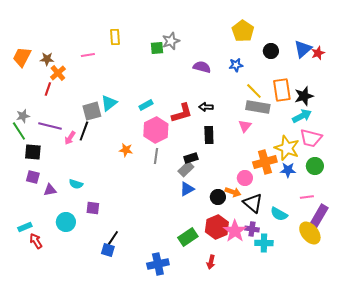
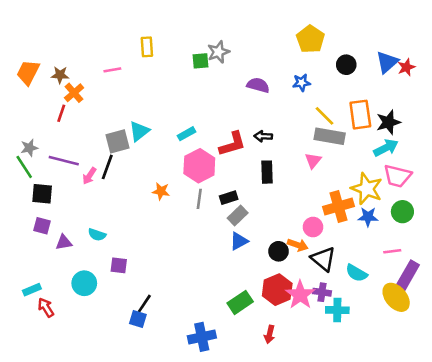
black rectangle: (191, 158) -> (229, 198), moved

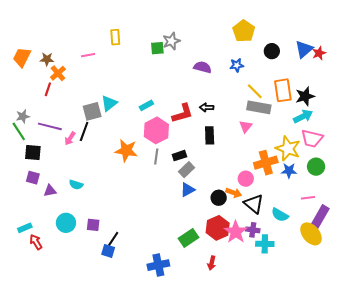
orange star: (161, 191) -> (126, 151), size x1.6
purple square: (119, 265) -> (93, 225), moved

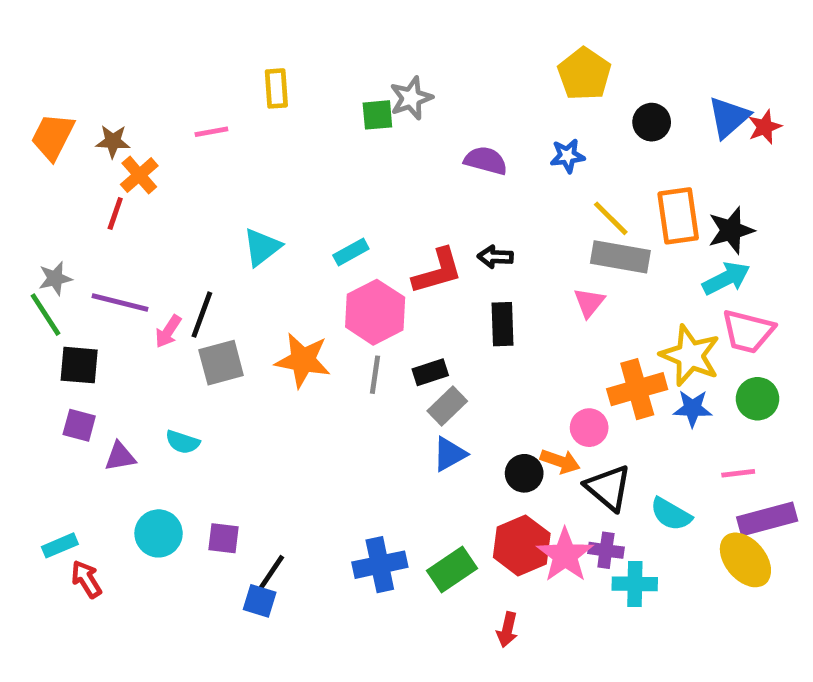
gray square: (92, 111) -> (221, 363), moved
purple rectangle: (320, 217) -> (767, 519), turned 45
blue cross: (158, 265) -> (380, 565), moved

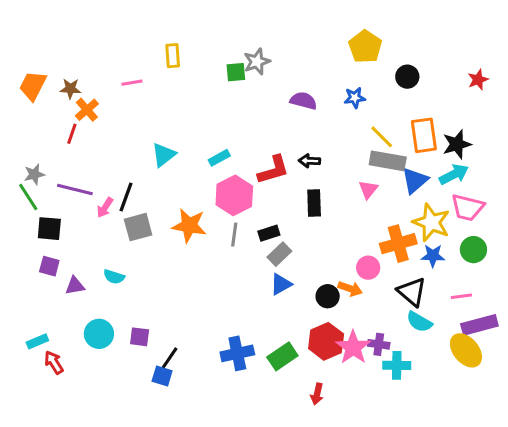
blue triangle: (729, 117) -> (415, 180), moved
black triangle: (608, 488) -> (412, 292), moved

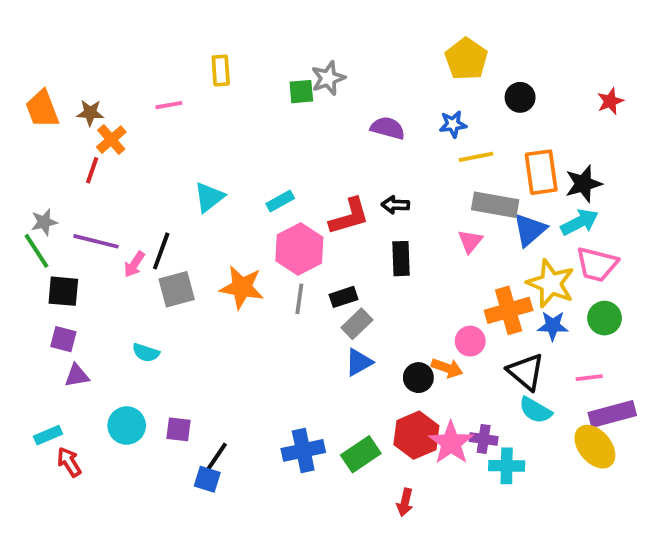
orange trapezoid: (33, 86) -> (42, 109), turned -48
yellow line: (382, 137) -> (476, 157), moved, turned -56
purple triangle: (75, 286) -> (77, 376), moved

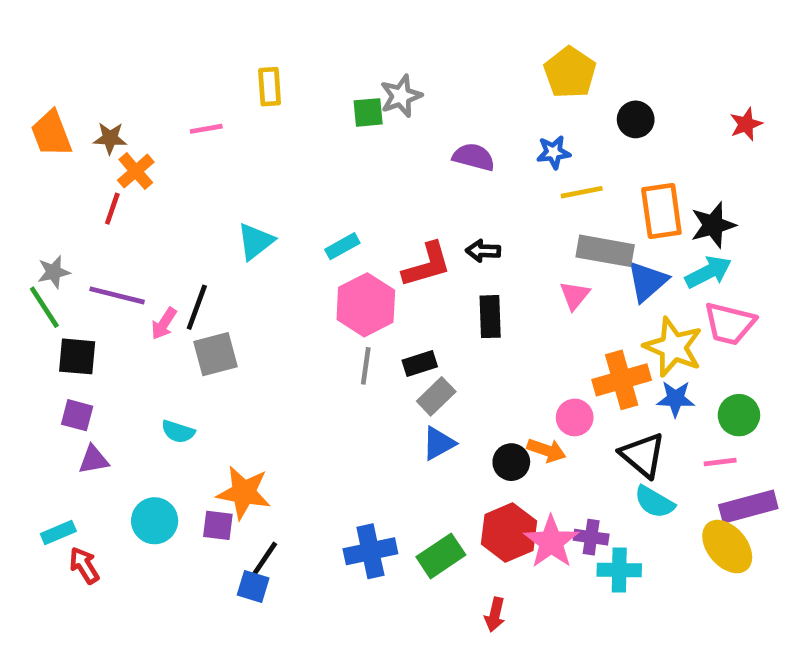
orange star: (242, 287) -> (244, 493), moved
green circle: (605, 318) -> (739, 415), moved

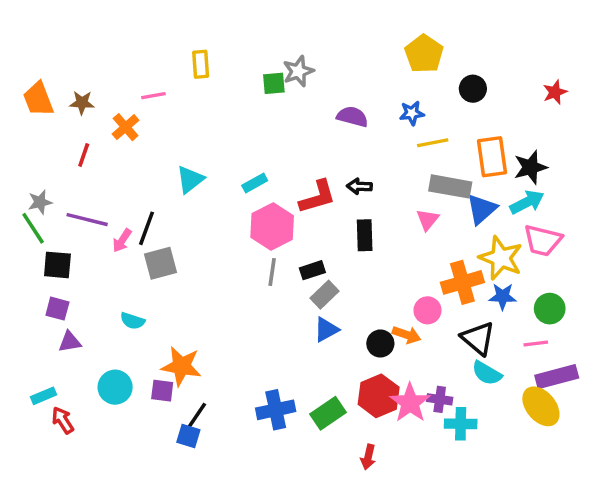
orange cross: (136, 171) -> (126, 127), moved

